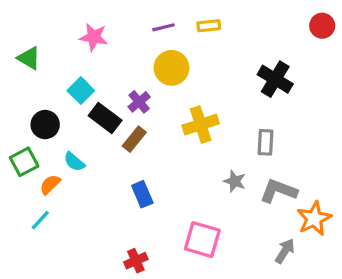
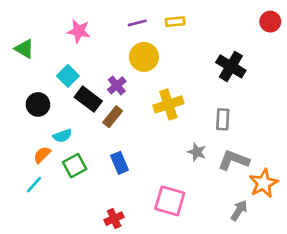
green square: (24, 162) -> (75, 166), moved
cyan semicircle: (74, 162) -> (62, 136), turned -60

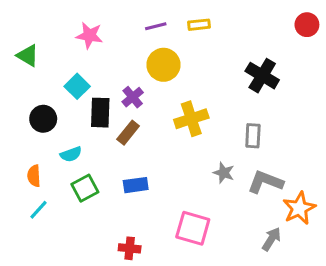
black rectangle: (88, 99) -> (100, 113), turned 55
orange semicircle: (42, 155) -> (34, 176), moved, turned -48
blue rectangle: (119, 163) -> (136, 185), turned -75
red cross: (114, 219) -> (130, 248), turned 30

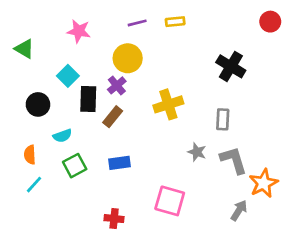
yellow circle: (163, 65) -> (128, 58), moved
gray L-shape: (265, 182) -> (234, 160), turned 52

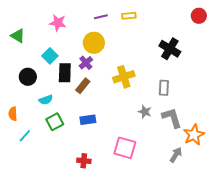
orange semicircle: (30, 155) -> (13, 114), moved

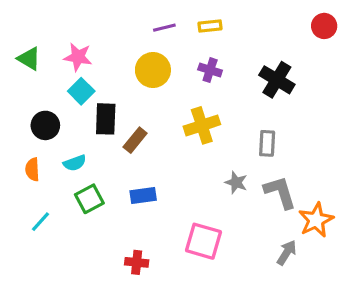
pink star: (58, 23) -> (78, 57), moved
purple cross: (86, 63) -> (210, 70), moved, turned -32
orange semicircle: (13, 114) -> (32, 169), moved

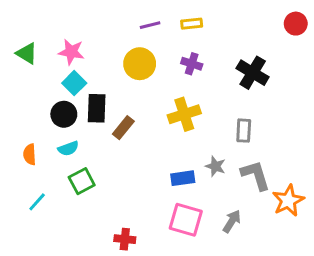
black circle: (45, 125) -> (64, 114), moved
blue rectangle: (143, 196) -> (183, 178), moved
gray arrow: (287, 253) -> (232, 221), moved

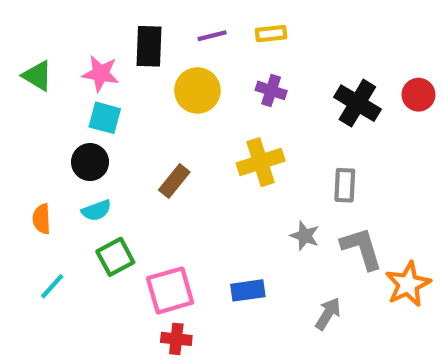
red circle: (296, 24) -> (418, 95), moved
cyan square: (74, 83) -> (105, 118), turned -30
black rectangle: (97, 108) -> (149, 46), moved
blue rectangle: (183, 178) -> (248, 290), moved
pink square: (186, 220) -> (170, 290), moved, turned -32

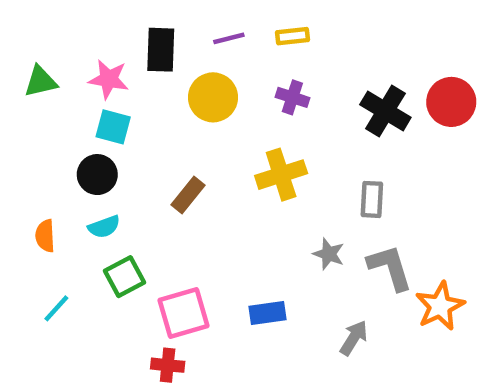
green triangle: (37, 76) -> (41, 81), turned -44
red circle: (418, 95) -> (451, 102), size x1.4
red cross: (176, 339) -> (168, 365), moved

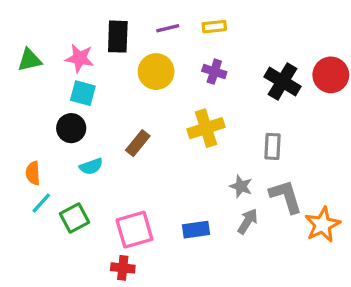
cyan semicircle: (104, 227) -> (91, 166), moved
green square: (124, 277) -> (75, 218), moved
cyan line: (56, 308) -> (41, 203), moved
gray arrow: (354, 338) -> (248, 221), moved

